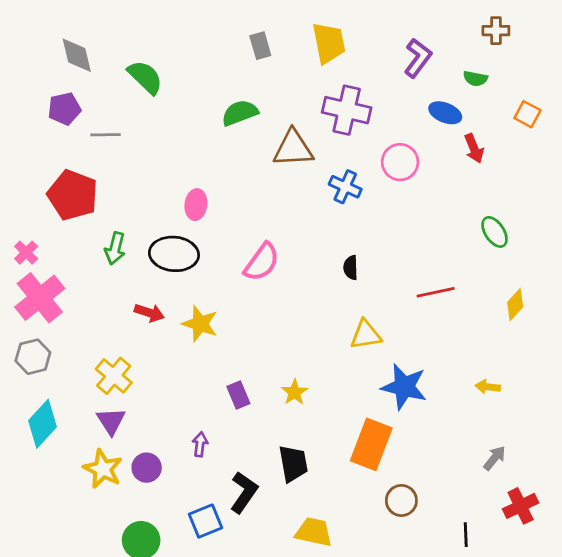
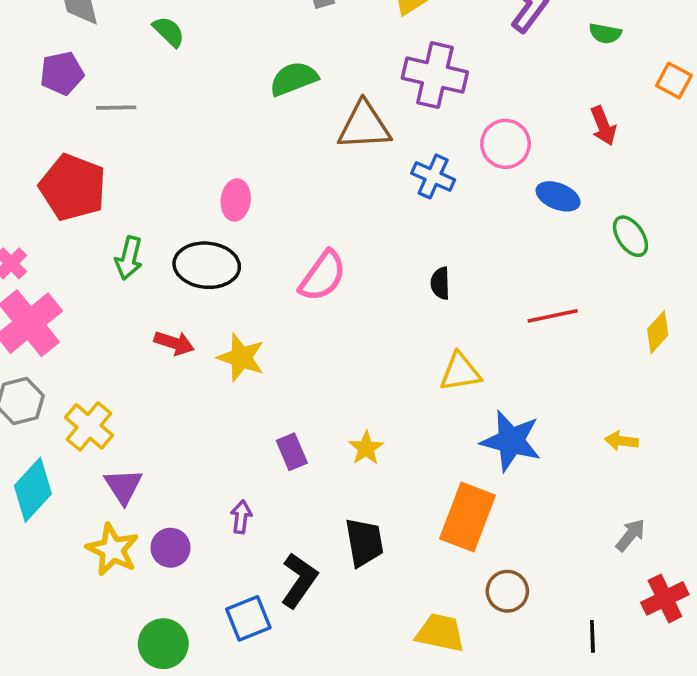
green semicircle: (145, 77) -> (169, 32), size x0.7
blue ellipse: (445, 113) -> (558, 196), moved
yellow cross: (114, 376) -> (89, 426), moved
yellow trapezoid: (314, 532) -> (440, 633), moved

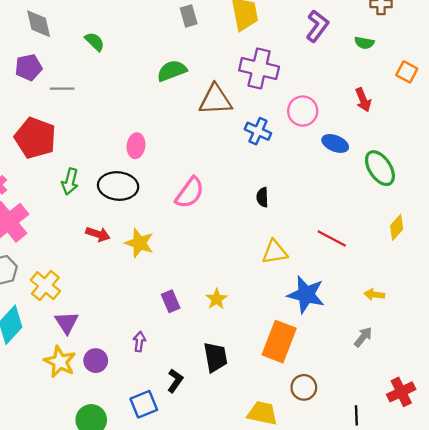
green ellipse: (630, 236) -> (380, 168), size x1.4
red line: (553, 316) -> (332, 239), moved, turned 40
gray arrow: (630, 535) -> (363, 337), moved
black L-shape: (299, 580) -> (175, 381), size x0.7

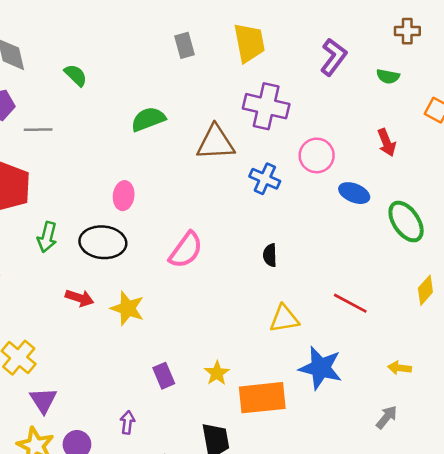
green semicircle: (172, 71) -> (148, 119), moved
orange rectangle: (279, 342) -> (262, 398), moved, turned 63

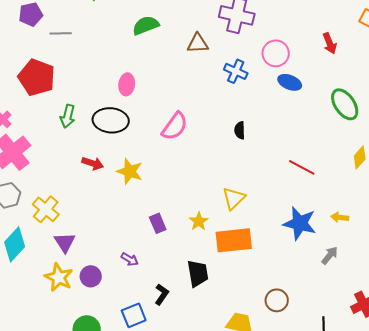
brown triangle: (216, 143) -> (198, 43), size x0.7
blue ellipse: (354, 193) -> (290, 82), moved
yellow triangle: (284, 319) -> (234, 198), moved, turned -35
blue star: (321, 368) -> (300, 223), moved
purple arrow: (127, 422) -> (130, 259), turned 114

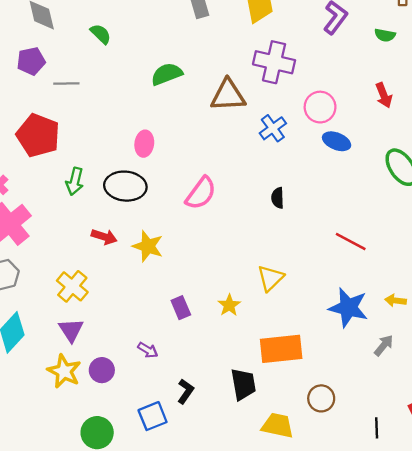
brown triangle: (198, 43) -> (228, 95), size x1.4
blue cross: (236, 71) -> (273, 128), turned 30
yellow cross: (46, 209) -> (72, 286), moved
orange rectangle: (234, 240) -> (281, 349), moved
black trapezoid: (198, 273) -> (243, 384), moved

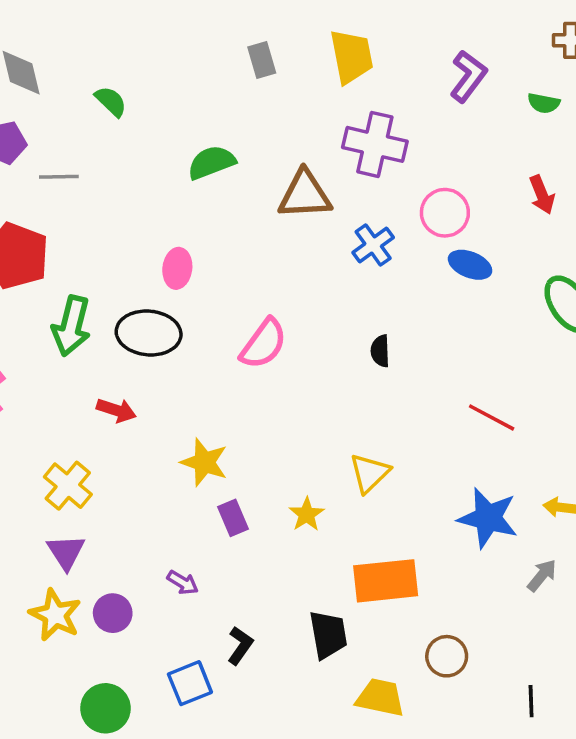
green arrow: (75, 181) -> (71, 326), size x1.4
yellow star: (148, 246) -> (204, 462), moved

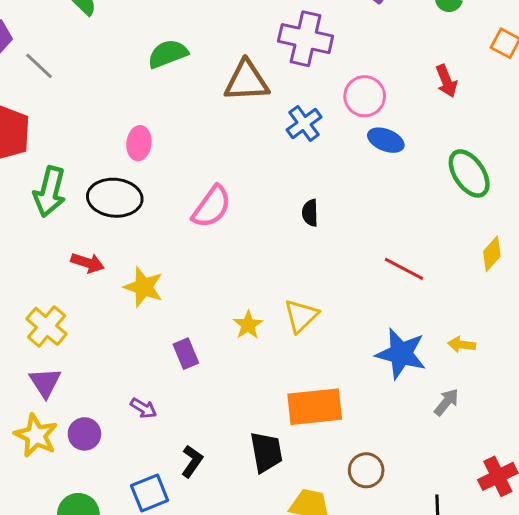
gray line: (59, 177) -> (39, 66), turned 44
yellow star: (204, 462) -> (144, 287), moved
yellow star: (307, 514) -> (248, 325), moved

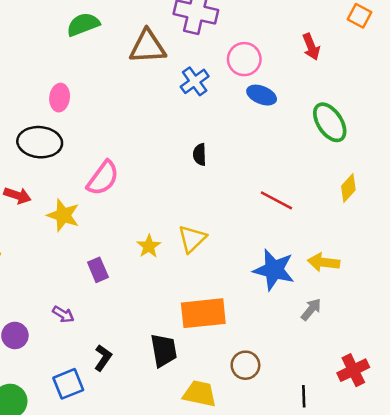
pink semicircle: (212, 207) -> (103, 178), moved
yellow arrow: (462, 345) -> (324, 262), size x1.4

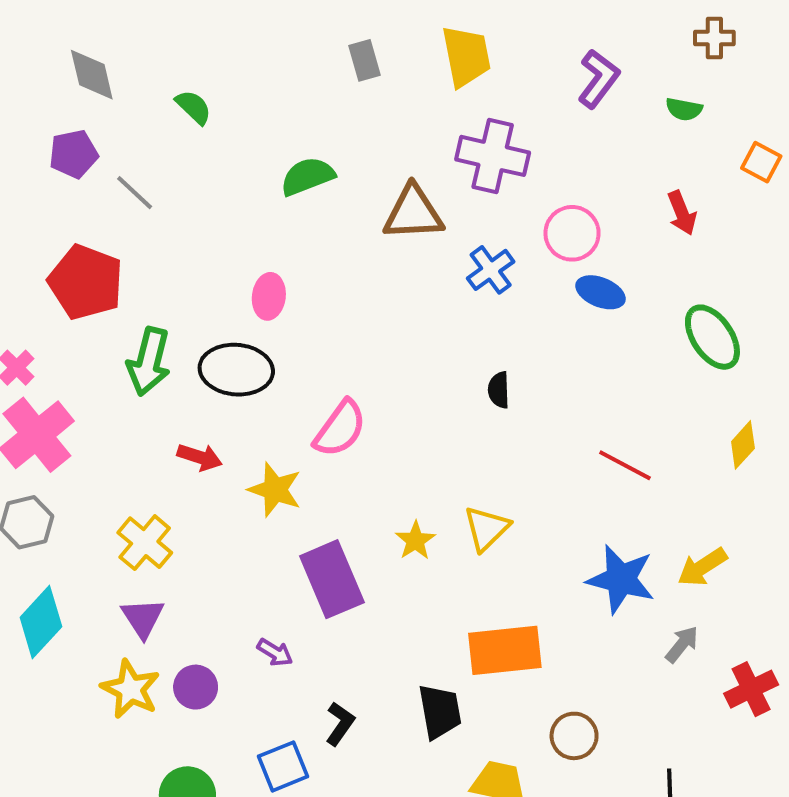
yellow arrow: (324, 262) -> (702, 567), turned -40
purple rectangle: (98, 270) -> (332, 579), size x1.8
red cross: (353, 370) -> (751, 689), moved

